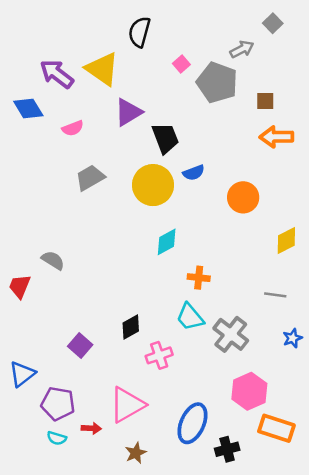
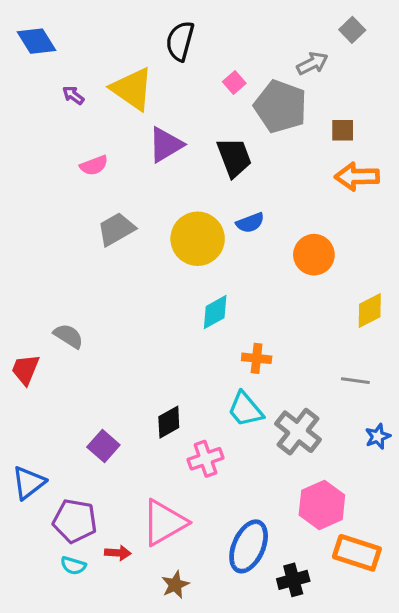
purple arrow: (57, 74) -> (73, 95), size x0.5
blue diamond: (28, 108) -> (37, 41), moved
black trapezoid: (165, 138) -> (234, 157), moved

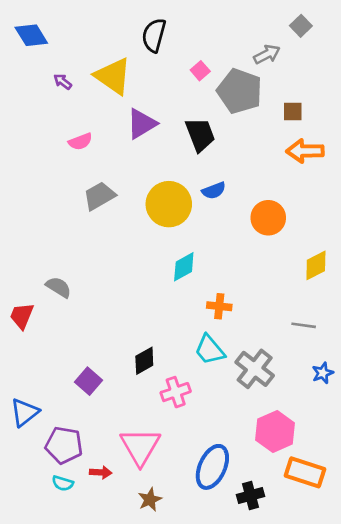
pink triangle: (164, 523) -> (140, 446), turned -30

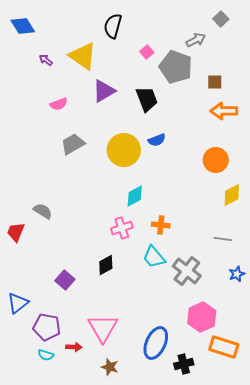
orange circle: (268, 218) -> (216, 160), moved
pink cross: (176, 392) -> (122, 228), moved
brown star: (150, 500) -> (110, 367), turned -30

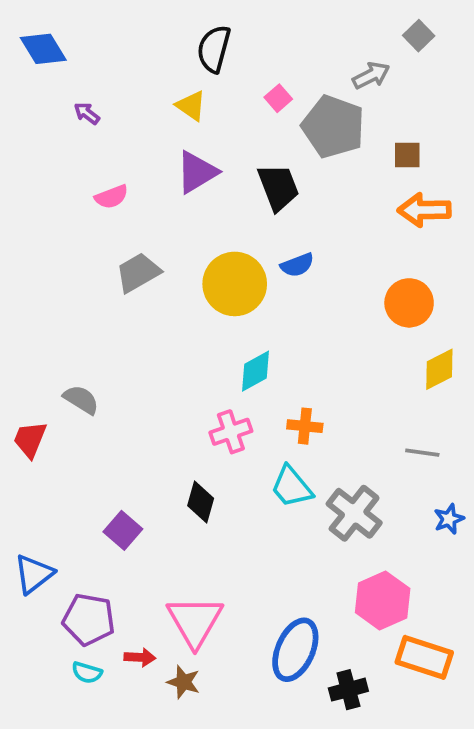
yellow triangle: (83, 56) -> (191, 106), moved, size x0.6
black diamond: (106, 265) -> (201, 502), turned -45
brown star: (110, 367) -> (184, 682), moved

